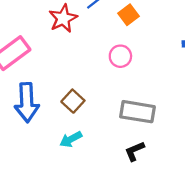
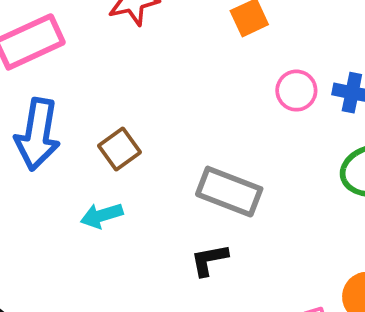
pink circle: (120, 56) -> (296, 91), moved

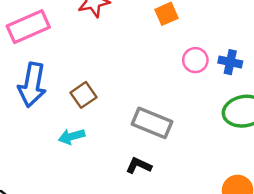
black L-shape: (209, 260) -> (139, 166), turned 35

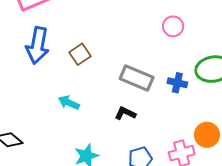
blue cross: (230, 62) -> (177, 83), moved
cyan arrow: (72, 136) -> (69, 103), moved, turned 40

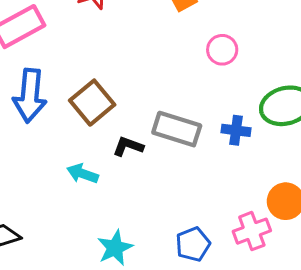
brown square: (80, 54) -> (92, 103), size x1.4
black L-shape: (125, 113) -> (128, 146), moved

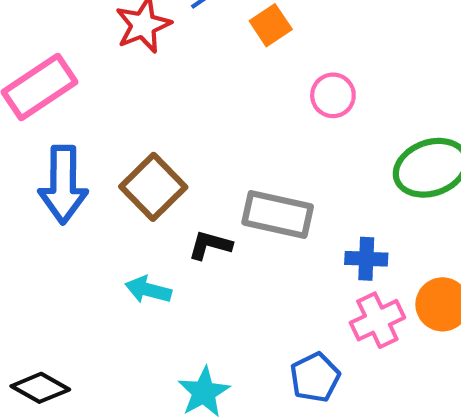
blue cross: (236, 130) -> (366, 259), moved
pink cross: (252, 231) -> (377, 320), moved

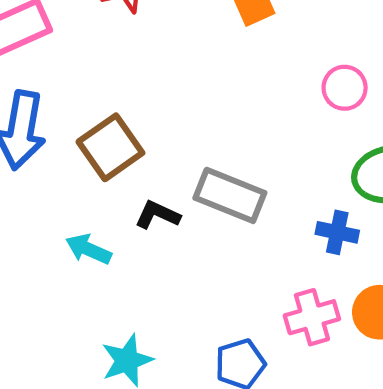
pink circle: (333, 95) -> (345, 88), moved
blue cross: (366, 259) -> (337, 232), moved

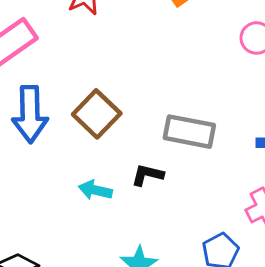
black L-shape: (157, 215) -> (147, 175), moved

